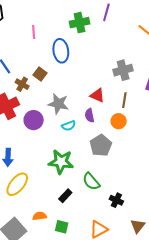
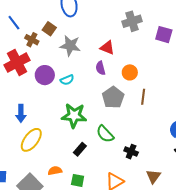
brown line: (124, 100) -> (143, 97), moved
gray star: (58, 104) -> (70, 46), moved
cyan semicircle: (69, 126) -> (67, 80), moved

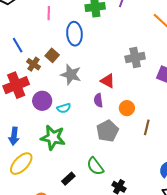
brown line: (143, 97) -> (147, 127), moved
green star: (74, 116) -> (53, 138), moved

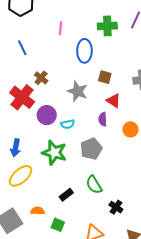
blue line: (18, 45) -> (22, 48), moved
brown square: (52, 55) -> (105, 77), moved, turned -32
red cross: (16, 85) -> (22, 97), turned -35
gray pentagon: (107, 131) -> (91, 149), moved

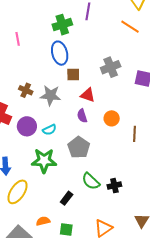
blue ellipse: (84, 51) -> (60, 53), moved
brown cross: (41, 78) -> (26, 90), moved
black cross: (116, 207) -> (114, 186), moved, turned -32

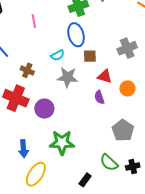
brown cross: (26, 90) -> (27, 70), moved
orange circle: (112, 118) -> (127, 88), moved
cyan semicircle: (49, 130) -> (58, 55), moved
gray pentagon: (79, 147) -> (123, 130), moved

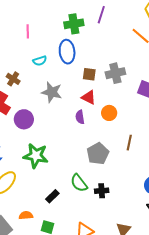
cyan semicircle: (58, 55) -> (40, 61), moved
brown square: (90, 56) -> (89, 74), moved

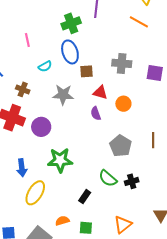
gray cross: (115, 73) -> (122, 63), turned 30
brown square: (89, 74) -> (87, 71), moved
brown line: (129, 143) -> (153, 140), moved

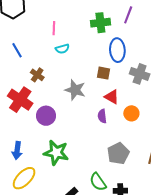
blue ellipse: (70, 52) -> (117, 50), moved
cyan semicircle: (45, 66) -> (62, 49), moved

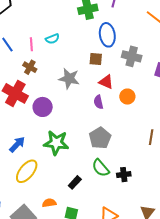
pink line: (54, 28) -> (31, 44), moved
blue arrow: (17, 151) -> (17, 144), turned -138
gray pentagon: (118, 153) -> (100, 138), moved

